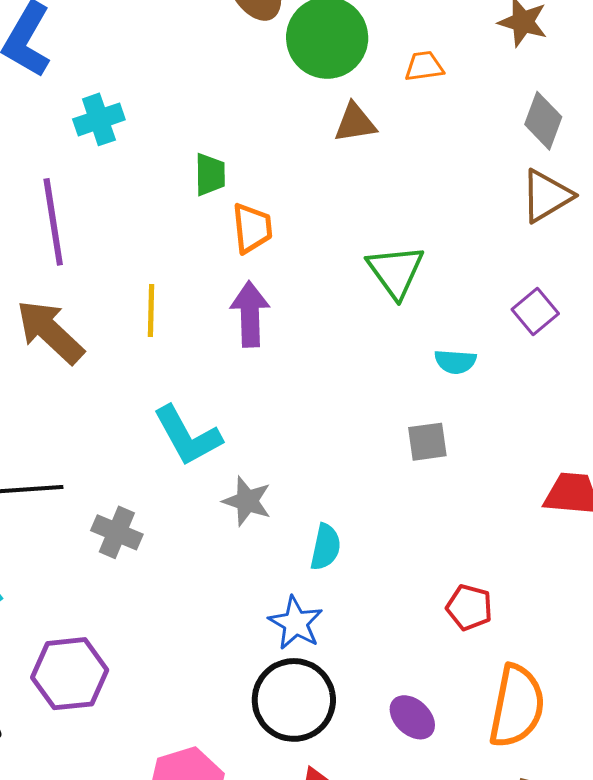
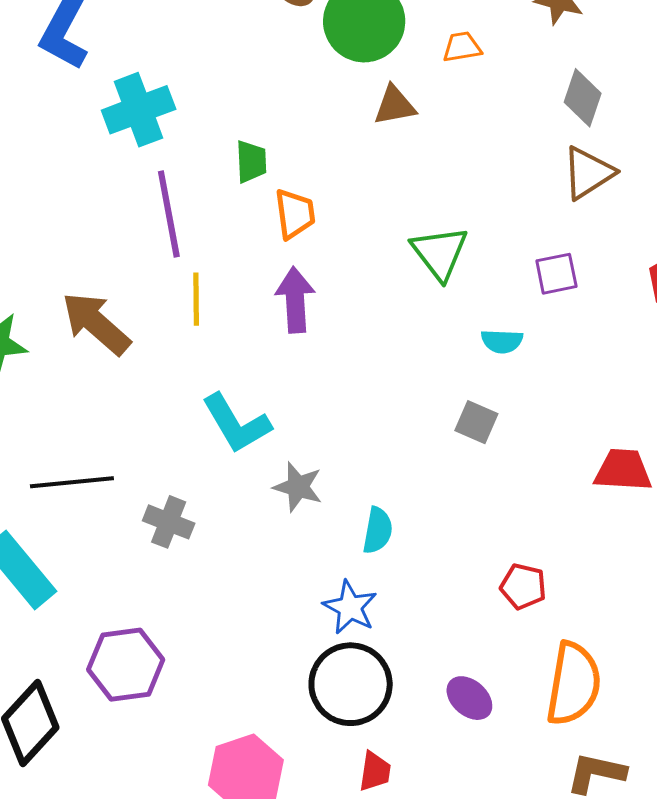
cyan cross: (99, 119) -> (139, 110), size x1.4
purple line: (53, 222) -> (169, 214), moved
purple square: (535, 312) -> (556, 274), moved, turned 30
gray square: (427, 442) -> (476, 422), turned 33

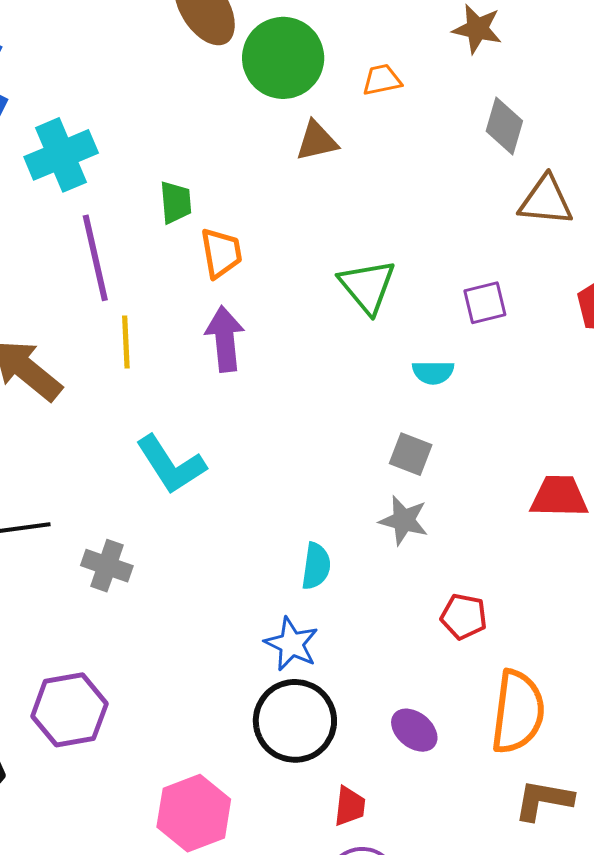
brown triangle: (588, 173) -> (546, 201), moved, turned 40
gray star: (298, 487) -> (404, 520), moved
red trapezoid: (375, 771) -> (350, 806), moved

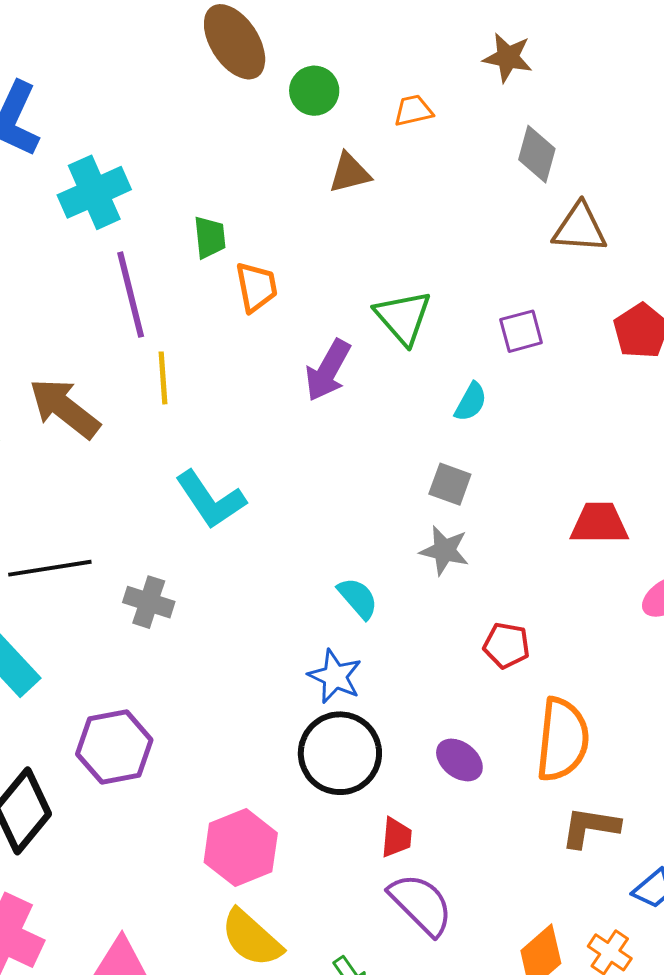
green circle: (283, 58) -> (314, 91), size x0.6
purple arrow: (225, 339) -> (328, 370), moved, turned -144
cyan semicircle: (433, 372) -> (471, 402), turned -60
cyan semicircle: (316, 566) -> (358, 598), turned -48

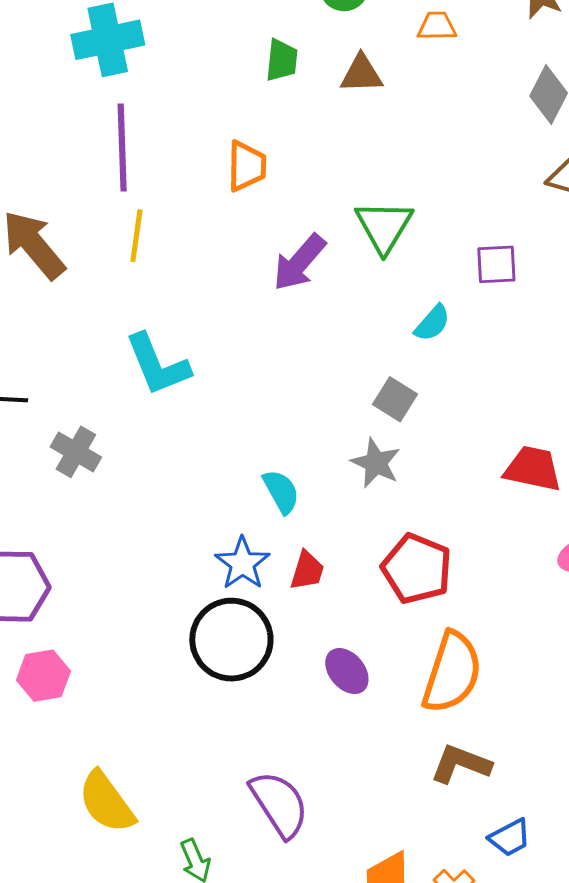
green trapezoid: (210, 237) -> (282, 60), moved
red pentagon: (507, 645) -> (417, 569), size x1.5
red trapezoid: (396, 837) -> (307, 571), moved
pink hexagon: (241, 848) -> (43, 676), moved, size x0.7

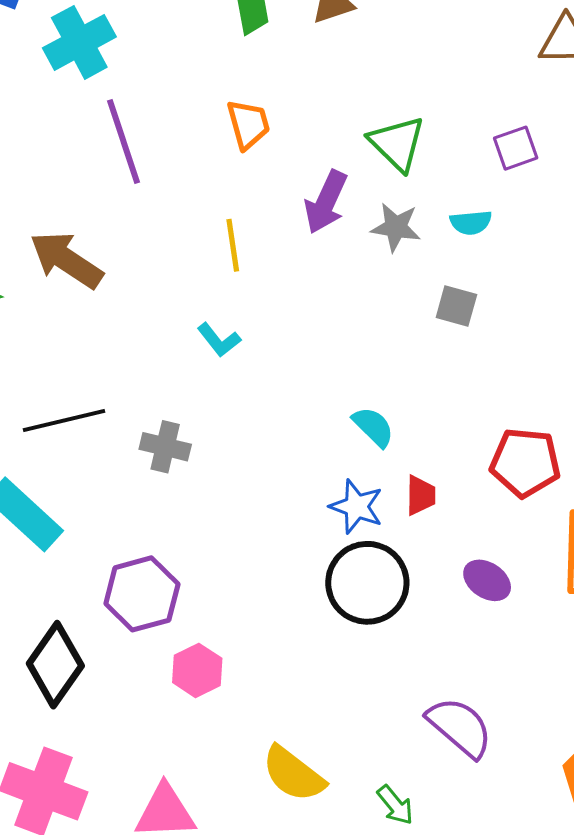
yellow line: (136, 236) -> (233, 245), moved
cyan semicircle: (432, 323) -> (471, 222), turned 60
cyan L-shape: (158, 365) -> (219, 340), size x0.6
gray star: (376, 463) -> (396, 227), moved

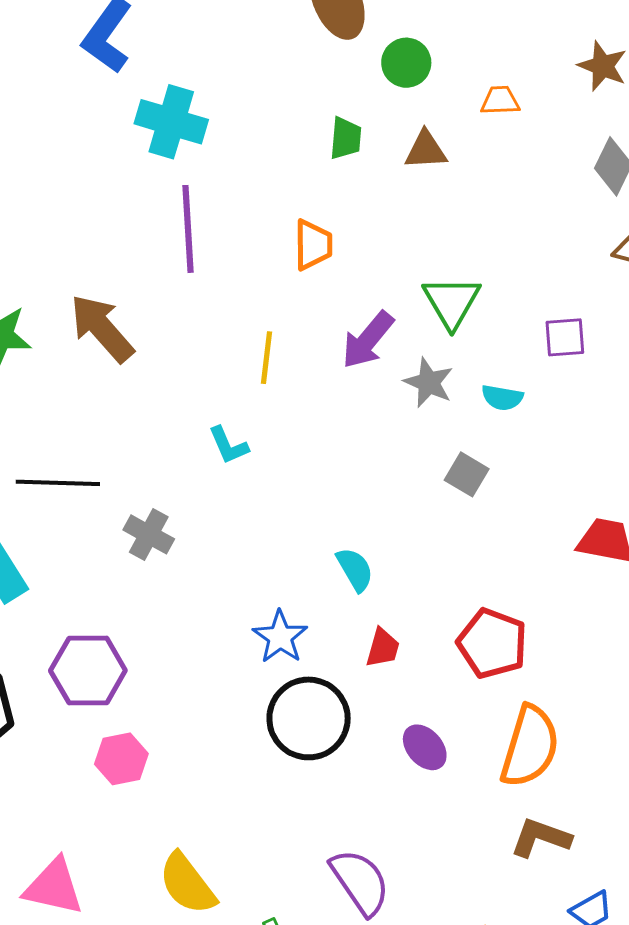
cyan cross: (79, 42) -> (171, 122), turned 30
blue star: (356, 507) -> (280, 637), moved

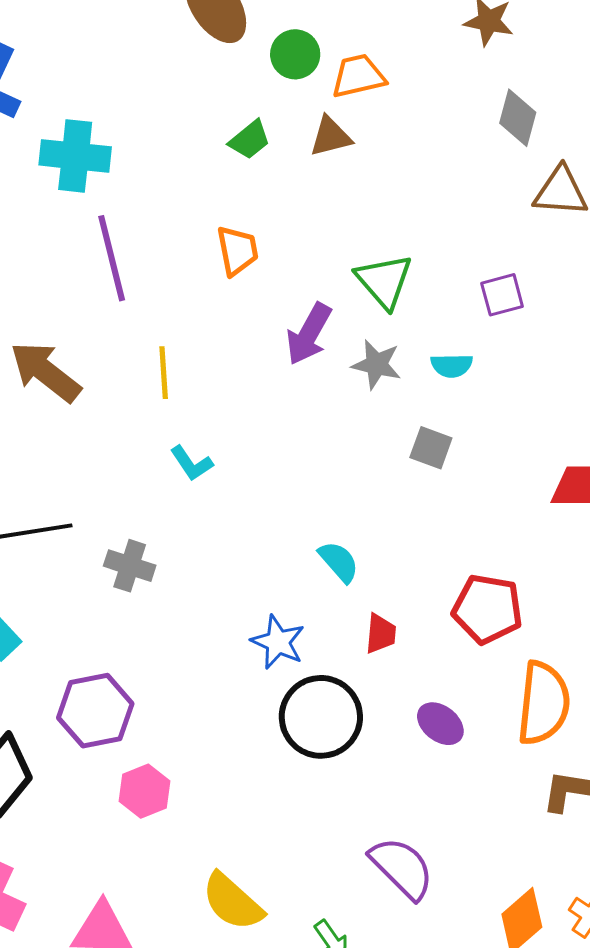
orange trapezoid: (500, 101) -> (358, 76), moved, size x1.4
green trapezoid: (346, 138) -> (250, 140), turned 57
yellow line: (266, 358) -> (164, 373), moved

